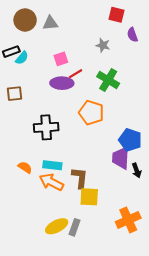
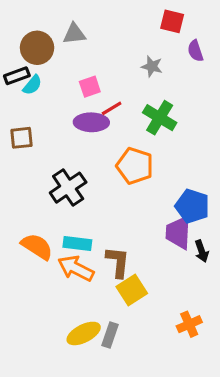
brown circle: (25, 20) -> (37, 48), moved
black cross: (46, 127) -> (68, 188), turned -30
orange semicircle: (25, 167) -> (37, 247), size x1.5
yellow square: (89, 197) -> (132, 290), turned -36
orange cross: (128, 220) -> (189, 324), size x0.7

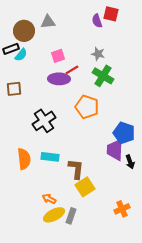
purple semicircle: (195, 51) -> (97, 21), moved
gray star: (152, 66) -> (98, 54), moved
orange semicircle: (37, 247) -> (24, 159), turned 50
orange arrow: (76, 268) -> (49, 199), moved, size x0.6

